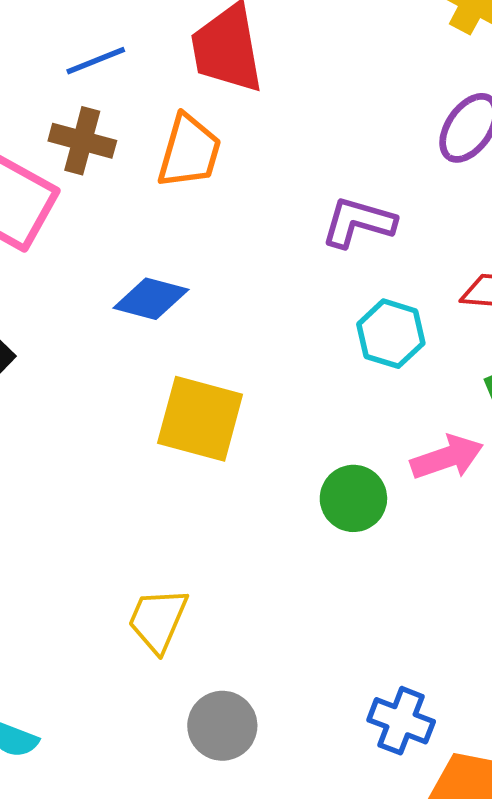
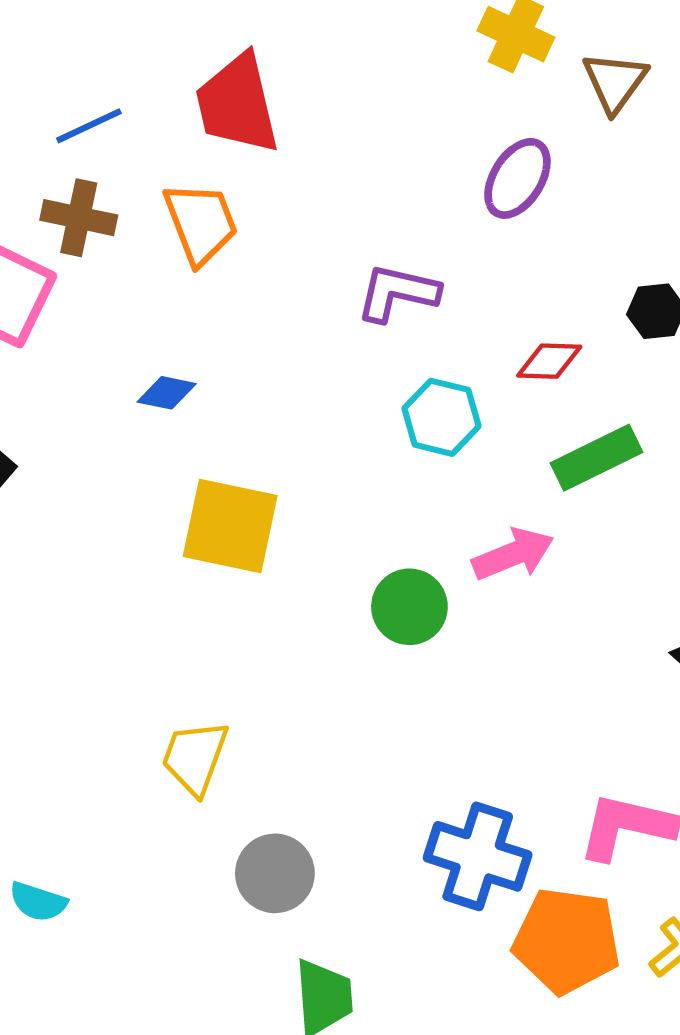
orange trapezoid: (189, 151) -> (201, 223), turned -34
blue diamond: (151, 299) -> (167, 393), size x0.7
blue cross: (401, 721) -> (478, 856), size x1.4

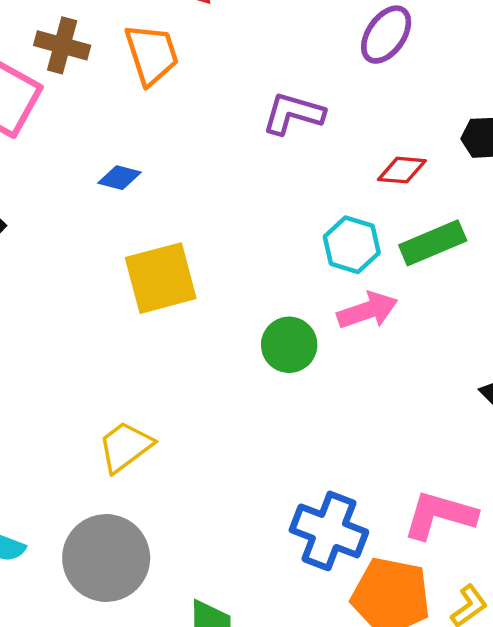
cyan hexagon: (441, 417) -> (352, 245), moved
yellow square: (230, 526) -> (161, 278), turned -30
yellow trapezoid: (195, 757) -> (125, 447), turned 30
gray circle: (275, 873) -> (106, 558), moved, size x1.5

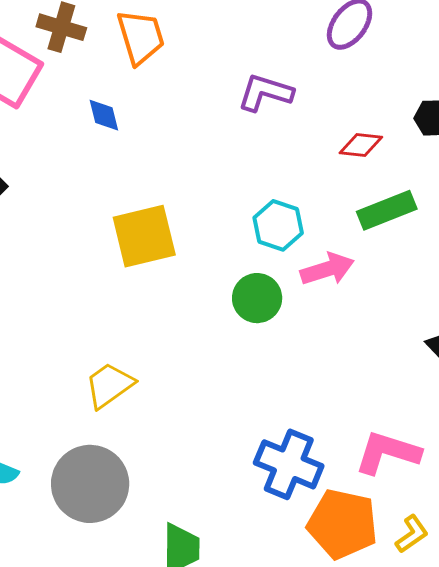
blue diamond: (120, 178) -> (104, 115), moved, turned 60
cyan hexagon: (352, 245) -> (278, 225), moved

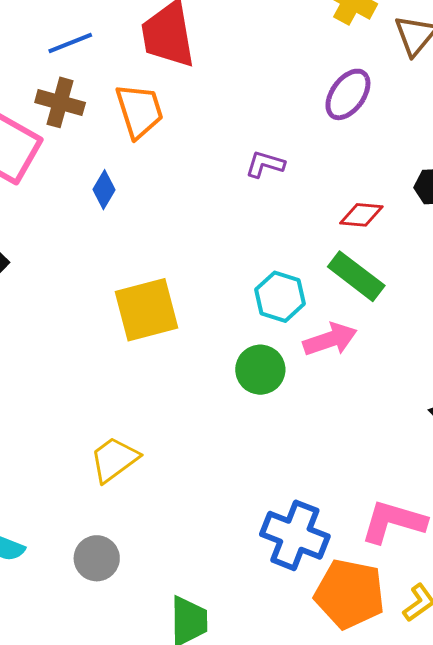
purple L-shape: (265, 93) -> (265, 164), size x0.7
blue diamond: (104, 115) -> (104, 190), turned 45
green rectangle: (387, 210) -> (356, 276), moved, turned 60
gray circle: (90, 484) -> (97, 558), size x0.6

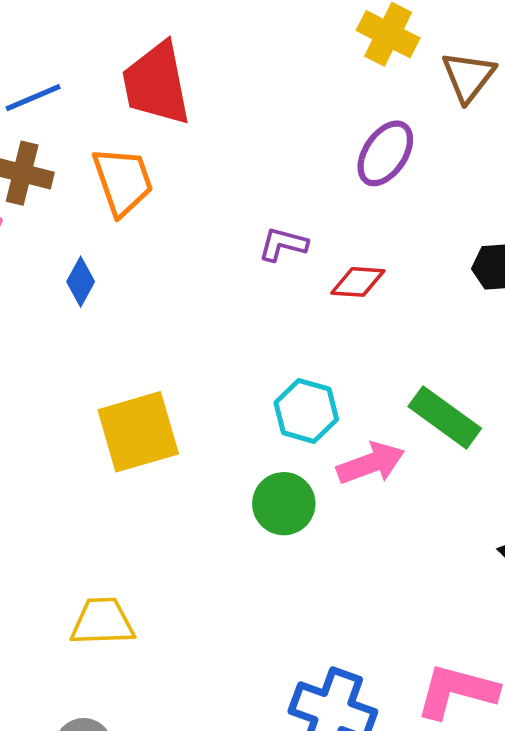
red diamond: (361, 215) -> (358, 282), moved
green rectangle: (356, 276) -> (445, 417), moved
yellow trapezoid: (114, 459) -> (102, 622), turned 36

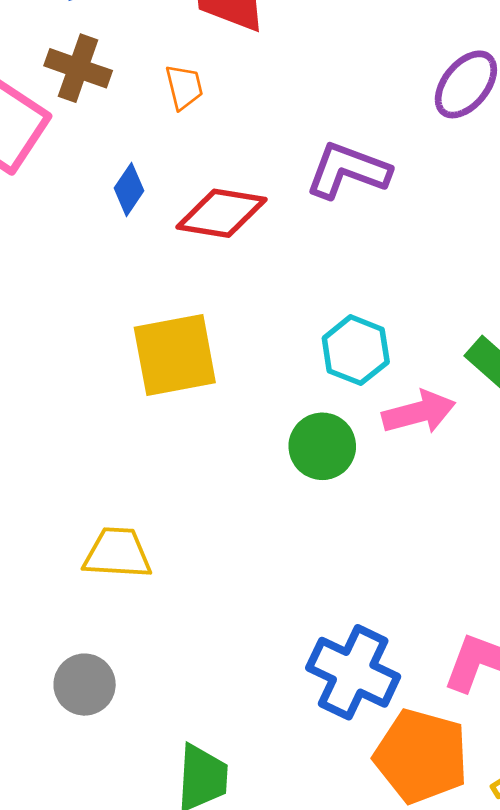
orange trapezoid: (123, 181) -> (184, 87), size x0.6
purple L-shape: (283, 244) -> (348, 171), size x1.6
red diamond: (358, 282) -> (221, 213), moved, size x1.5

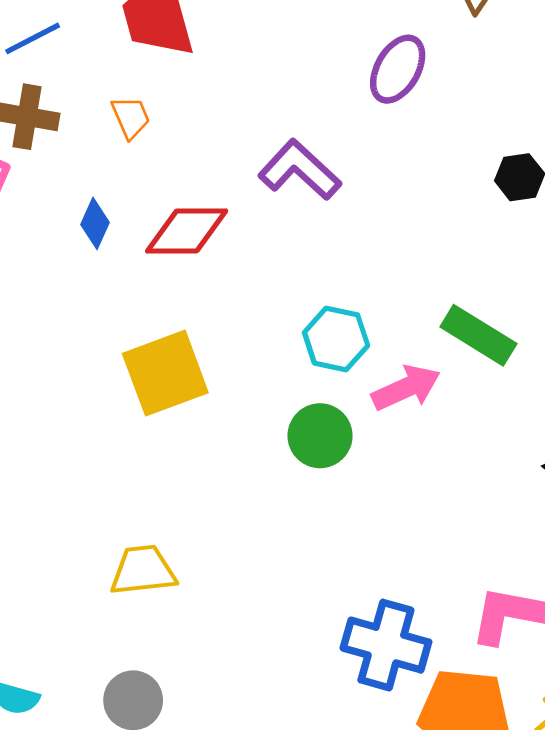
purple L-shape: (348, 171) -> (300, 170), turned 32

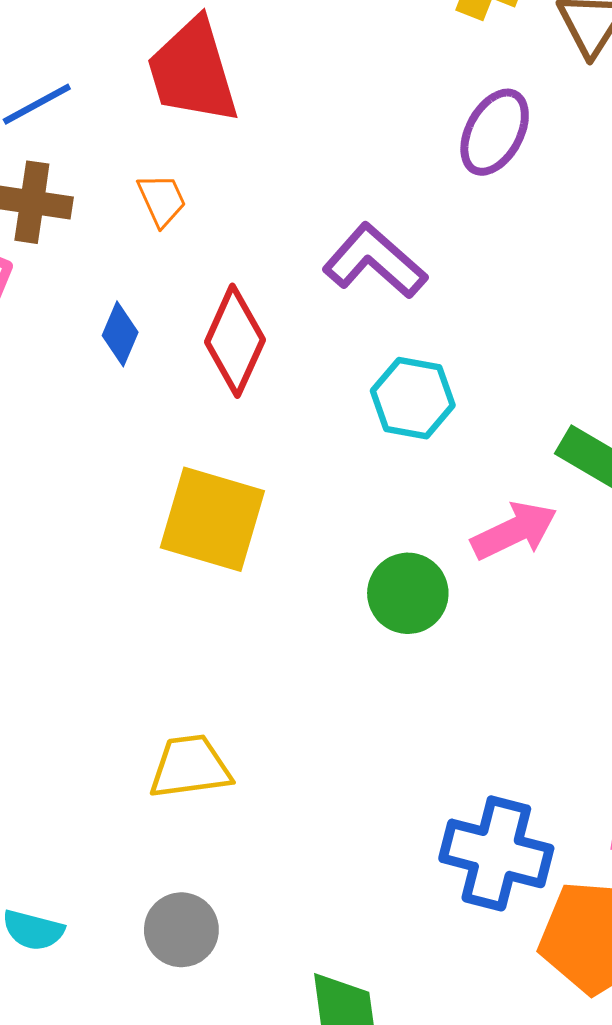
red diamond: (187, 231) -> (235, 341), turned -64
cyan hexagon: (336, 339) -> (413, 398), moved
yellow square: (165, 373) -> (212, 519), turned 38

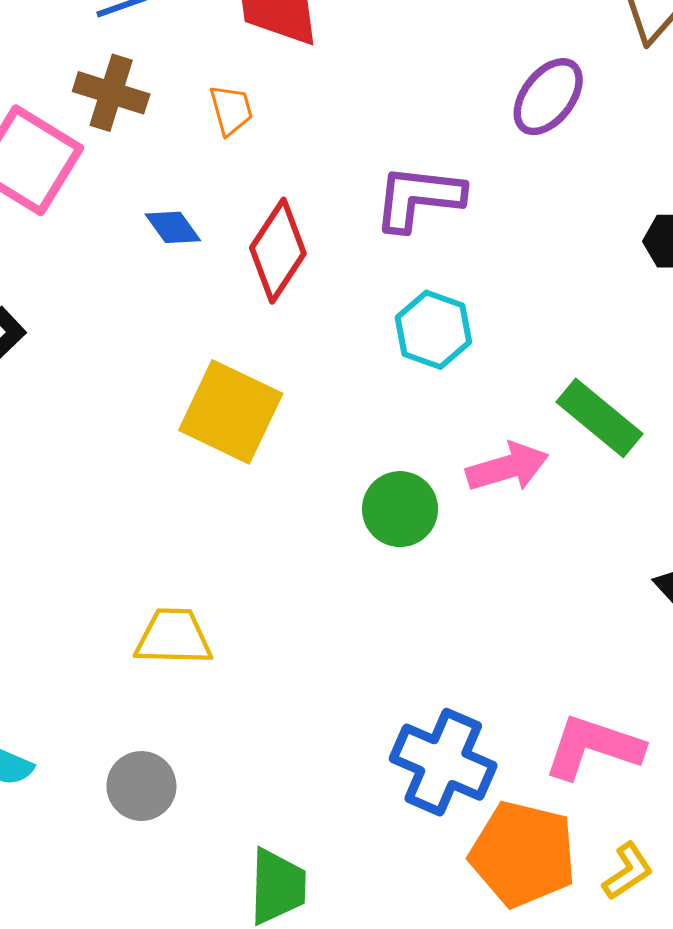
purple L-shape: (375, 261) -> (419, 198), turned -44
blue diamond: (120, 334) -> (173, 227), turned -68

